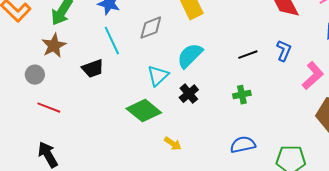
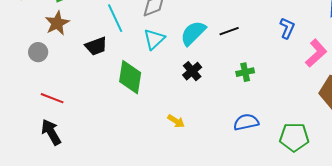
black line: (248, 55) -> (229, 31), moved
cyan triangle: (158, 76) -> (154, 39), moved
red line: (49, 108) -> (52, 98), moved
green diamond: (144, 111) -> (130, 77), moved, turned 60

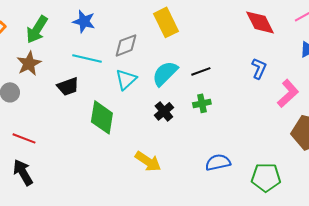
cyan line: (115, 18) -> (87, 58), turned -52
green cross: (245, 72) -> (202, 103), moved
yellow arrow: (176, 121) -> (148, 161), size x1.5

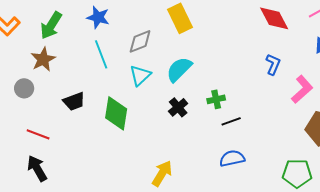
cyan line: (87, 58) -> (101, 54), turned 56
black line: (201, 71) -> (231, 121), moved
black trapezoid: (68, 86) -> (74, 101), moved
yellow arrow: (148, 161) -> (162, 173), moved, turned -92
green pentagon: (266, 177) -> (297, 173), moved

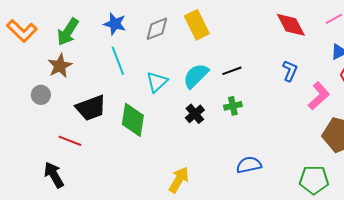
gray diamond: (140, 41) -> (157, 29), moved
black trapezoid: (74, 101) -> (91, 108), size x1.4
black line: (231, 121) -> (232, 71), moved
red line: (38, 134) -> (70, 141), moved

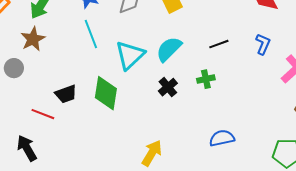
black line: (232, 71) -> (219, 44), moved
cyan triangle: (157, 82) -> (130, 55), size x1.4
black trapezoid: (91, 108) -> (66, 94), moved, size x0.7

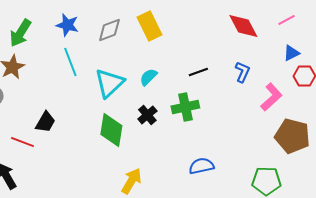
cyan semicircle: (169, 49) -> (148, 77), size x0.7
green cross: (206, 79) -> (185, 107), size x1.5
green diamond: (106, 93) -> (111, 130), moved
black trapezoid: (66, 94) -> (45, 122), turned -40

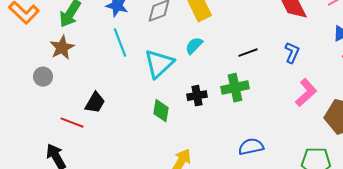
cyan semicircle: (148, 77) -> (194, 46), moved
pink L-shape: (271, 97) -> (306, 93), moved
black cross: (147, 115) -> (197, 96), turned 30
green diamond: (111, 130) -> (161, 111), size x0.7

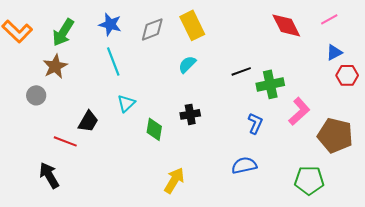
blue L-shape: (292, 53) -> (255, 123), moved
cyan triangle: (159, 64) -> (126, 103), moved, size x0.6
green cross: (235, 88) -> (270, 84), moved

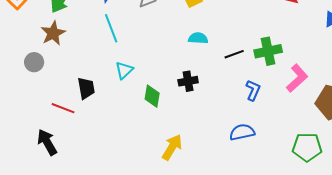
cyan semicircle: (187, 64) -> (198, 38), moved, turned 48
black line: (241, 71) -> (234, 54), moved
black trapezoid: (88, 121) -> (86, 88), turned -40

